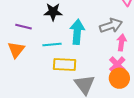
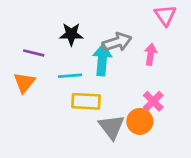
gray arrow: (111, 26) -> (117, 42), moved
pink arrow: (121, 42) -> (151, 54), moved
orange circle: (119, 78) -> (140, 121), moved

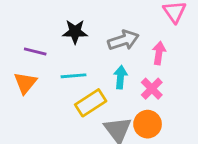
cyan arrow: (102, 60) -> (121, 77), moved, size x0.7
yellow rectangle: (86, 101) -> (91, 103), turned -36
pink cross: (153, 101) -> (152, 89), moved

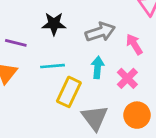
pink arrow: (159, 53) -> (134, 44), turned -40
yellow rectangle: (91, 103) -> (69, 92), turned -32
orange circle: (148, 124) -> (137, 115), moved

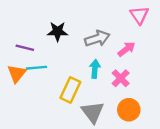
pink arrow: (134, 44) -> (126, 49), turned 84
cyan line: (53, 66) -> (37, 68), moved

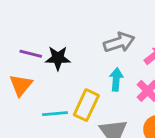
black star: (58, 32) -> (58, 58), moved
cyan line: (37, 68) -> (55, 114), moved

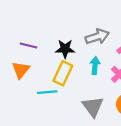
black star: (58, 58) -> (65, 49), moved
yellow rectangle: (86, 105) -> (63, 73), moved

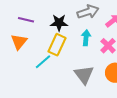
cyan line: (47, 92) -> (43, 62), turned -36

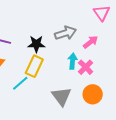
cyan arrow: (86, 38) -> (72, 61), moved

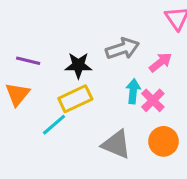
yellow rectangle: (34, 66) -> (75, 99), turned 40
gray triangle: (61, 96) -> (116, 144), turned -30

